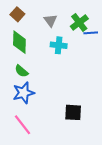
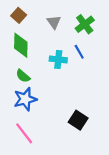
blue line: (91, 33) -> (79, 52), moved, turned 64
cyan cross: (59, 45) -> (58, 59), moved
black square: (73, 112) -> (78, 120), turned 30

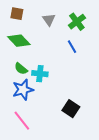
brown square: (19, 15) -> (17, 14), turned -32
green diamond: (21, 45) -> (19, 41), turned -45
cyan cross: (58, 59) -> (40, 74), moved

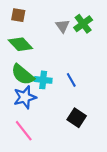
gray triangle: (49, 20) -> (63, 26), moved
blue line: (72, 47) -> (71, 80), moved
green semicircle: (21, 69) -> (23, 75), size x1.6

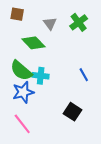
gray triangle: (63, 26) -> (50, 23), moved
green diamond: (20, 44) -> (33, 43), moved
blue line: (71, 80) -> (84, 75), moved

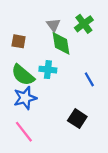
brown square: (17, 14) -> (19, 41), moved
green diamond: (33, 43) -> (61, 43), moved, turned 35
cyan cross: (41, 76) -> (48, 70), moved

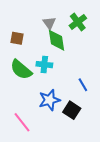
blue line: (89, 79) -> (83, 85), moved
blue star: (25, 98) -> (49, 100), moved

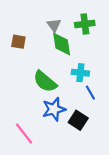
green cross: (78, 22) -> (85, 24), turned 30
cyan cross: (44, 65) -> (80, 73), moved
green semicircle: (21, 70) -> (45, 82), moved

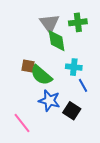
gray triangle: (54, 25) -> (49, 23), size x1.5
brown square: (18, 42) -> (28, 66), moved
blue star: (54, 109) -> (49, 101), turned 30

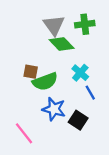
green diamond: (57, 41) -> (62, 44), turned -35
cyan cross: (74, 67) -> (80, 73), turned 35
green semicircle: (41, 75) -> (45, 82), turned -60

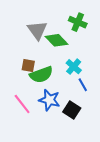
green cross: (85, 24) -> (78, 22), turned 30
gray triangle: (54, 25) -> (37, 30), moved
pink line: (24, 133) -> (22, 104), moved

